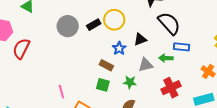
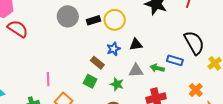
black semicircle: (169, 23) -> (194, 43), moved
red semicircle: (21, 49) -> (18, 29), turned 85

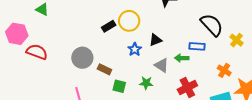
gray circle: (68, 16) -> (82, 58), moved
brown rectangle: (97, 63) -> (104, 69), moved
gray triangle: (136, 71) -> (162, 65), turned 49

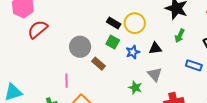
black rectangle: (109, 26) -> (114, 23), turned 48
red semicircle: (37, 52) -> (38, 29), turned -75
green arrow: (182, 58) -> (180, 36), moved, turned -80
green square: (119, 86) -> (113, 42), moved

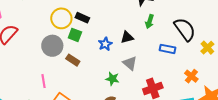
yellow circle: (135, 23) -> (61, 18), moved
green square: (113, 42) -> (75, 35), moved

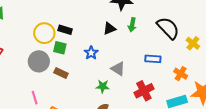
black triangle: (127, 37) -> (109, 29), moved
blue rectangle: (167, 49) -> (153, 59), moved

